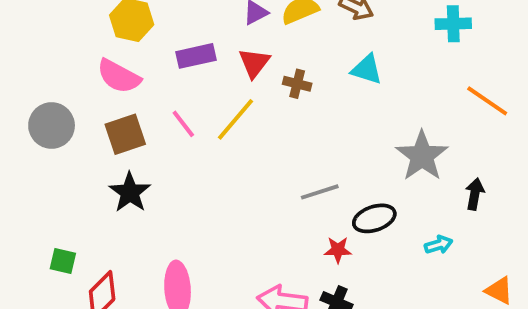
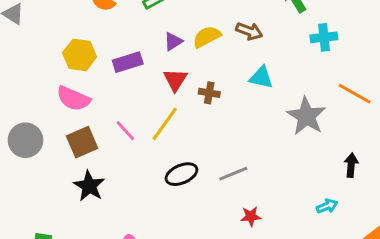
purple rectangle: (196, 56) -> (128, 62), moved
gray star: (422, 156) -> (306, 116), moved
black ellipse: (374, 218) -> (181, 174), moved

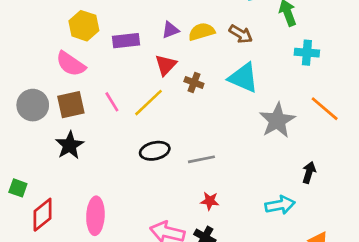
cyan triangle: (261, 77) -> (243, 78), size x1.4
gray circle: (25, 140) -> (33, 105), moved
cyan arrow: (327, 206) -> (280, 205), size x1.5

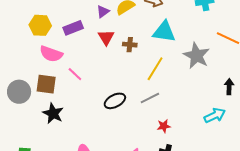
pink semicircle: (71, 64) -> (51, 54), moved
yellow line: (148, 103) -> (155, 69), moved
brown square: (71, 105) -> (46, 84), turned 35

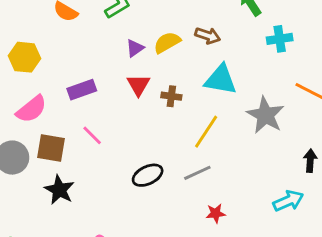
yellow hexagon: (40, 25) -> (25, 57), moved
purple rectangle: (73, 28) -> (82, 90), moved
pink semicircle: (51, 54) -> (31, 109), moved, turned -60

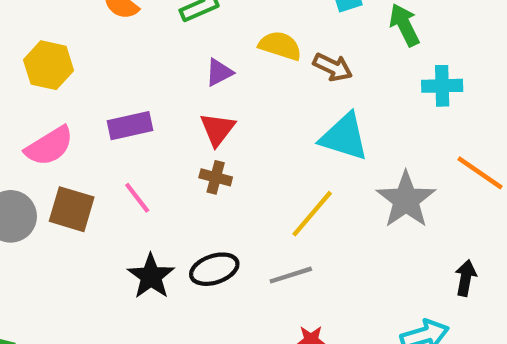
yellow semicircle: (167, 42) -> (280, 46), moved, turned 40
brown cross: (171, 96) -> (216, 177), moved
black star: (59, 190) -> (151, 276), moved

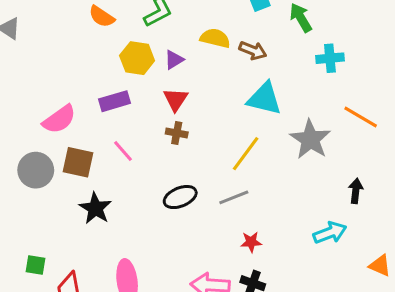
yellow hexagon: (49, 65) -> (137, 58), moved
black star: (151, 276) -> (95, 208), moved

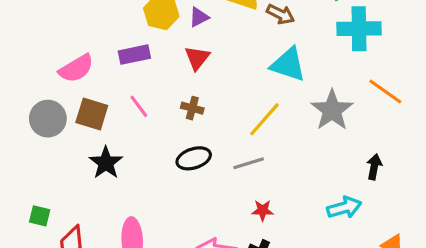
cyan cross: (330, 58) -> (359, 29), size x1.5
brown cross: (177, 133) -> (192, 108), moved

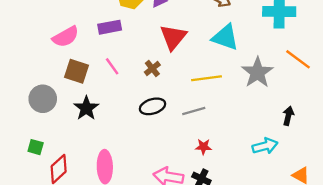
red triangle: (197, 58) -> (173, 37), moved, size x1.4
brown cross: (192, 108) -> (152, 69), turned 35
gray circle: (48, 119) -> (43, 99), moved
yellow line: (264, 119) -> (206, 78), turned 40

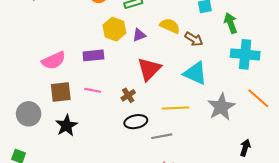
pink line: (112, 66) -> (93, 90), turned -49
brown square: (77, 71) -> (61, 92), turned -30
black ellipse: (153, 106) -> (136, 122), moved

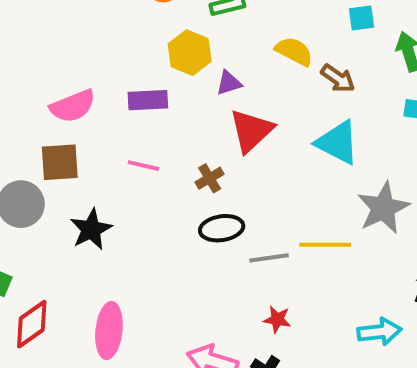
purple triangle: (139, 35) -> (229, 83), moved
brown square: (61, 92) -> (60, 162), moved
yellow line: (175, 108) -> (325, 245), moved

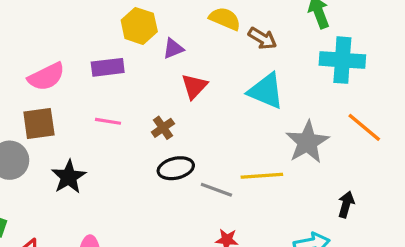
red triangle: (251, 131) -> (194, 86), size x0.7
gray line: (269, 258) -> (216, 190), turned 32

